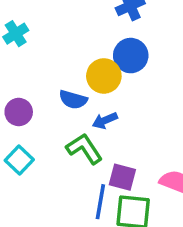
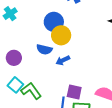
blue circle: (131, 56) -> (54, 22), moved
green L-shape: (84, 149) -> (31, 91), moved

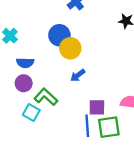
blue semicircle: (44, 49) -> (25, 63), moved
green L-shape: (31, 91) -> (46, 97), moved

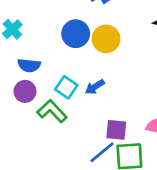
yellow circle: (70, 48) -> (106, 39), moved
cyan square: (31, 113) -> (66, 87), moved
blue line: (87, 126) -> (102, 152), turned 50

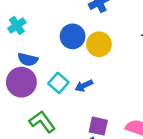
purple circle: (25, 91) -> (21, 82), size x1.5
green L-shape: (52, 111) -> (42, 122), moved

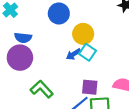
yellow circle: (99, 44) -> (83, 34), moved
cyan square: (58, 83) -> (88, 52), moved

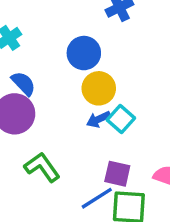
yellow circle: (83, 34) -> (99, 88), moved
blue semicircle: (23, 38) -> (23, 83), turned -147

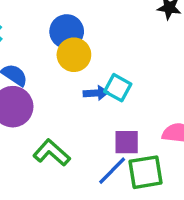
yellow circle: (99, 88) -> (74, 55), moved
blue arrow: (98, 119) -> (96, 93), turned -145

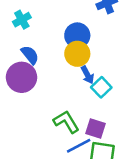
blue arrow: (96, 93) -> (87, 75), moved, turned 48
green L-shape: (52, 153) -> (66, 122), moved

